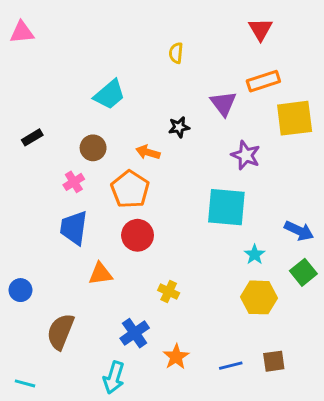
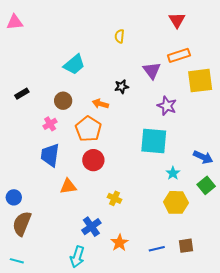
brown semicircle: (60, 332) -> (22, 224), moved

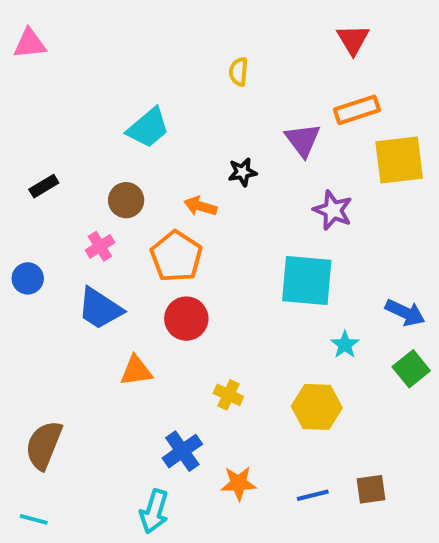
blue trapezoid: (50, 155) -> (100, 309), turned -65
blue circle: (14, 197) -> (28, 278), moved
yellow hexagon: (176, 202) -> (317, 407), moved
orange star: (120, 243) -> (239, 483), turned 30

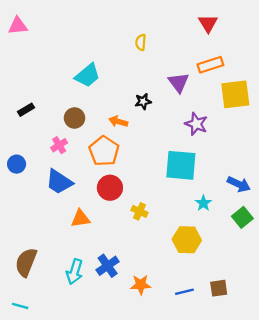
yellow cross: (228, 395) -> (140, 211), moved
cyan arrow: (154, 511) -> (74, 272), moved

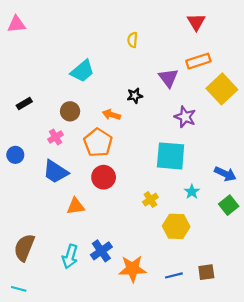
yellow square: (235, 94) -> (222, 89), turned -36
yellow cross: (140, 211) -> (150, 200), moved, turned 32
orange star: (141, 285) -> (133, 269), size x1.4

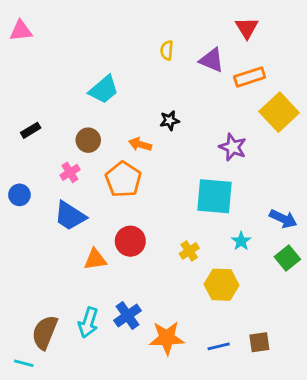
purple triangle: (168, 78) -> (212, 60), moved, turned -30
red circle: (104, 177) -> (130, 241), moved
brown semicircle: (24, 248) -> (45, 332), moved

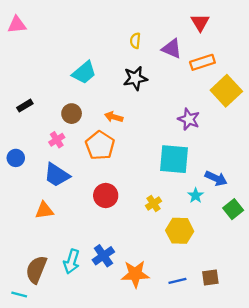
black star: (170, 120) -> (135, 78), moved, size x1.5
blue arrow: (283, 219) -> (216, 178), moved
orange triangle: (95, 259) -> (44, 210), moved

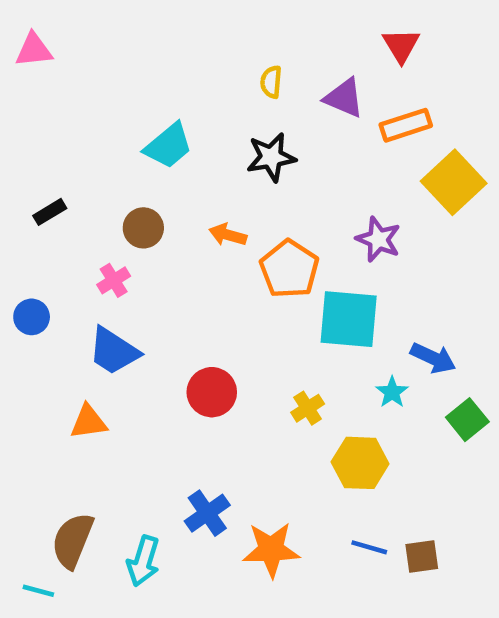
orange pentagon: (100, 145) -> (289, 269), moved
cyan arrow: (72, 262) -> (143, 561), moved
blue line: (177, 281) -> (369, 547), moved, turned 30

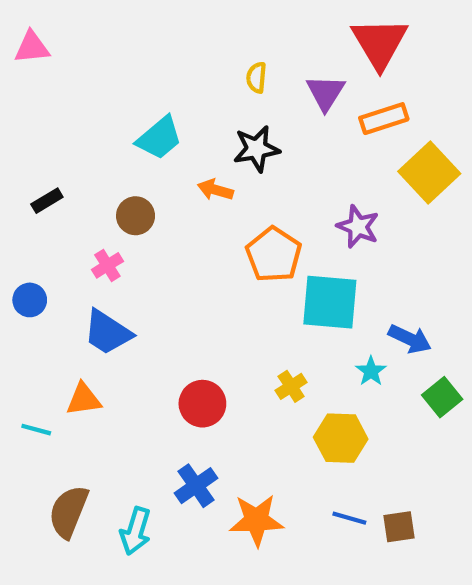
red triangle: (401, 45) -> (380, 43), size x1.6
purple triangle: (344, 98) -> (326, 93), turned 39
orange arrow: (228, 235) -> (215, 190), moved
red circle: (212, 392) -> (202, 404), moved
cyan line: (38, 591) -> (36, 430), moved

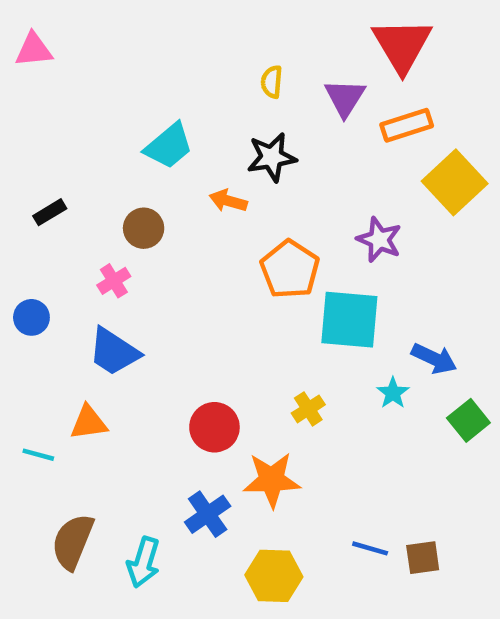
yellow hexagon: (341, 438) -> (274, 576), moved
orange star: (256, 520) -> (272, 480), moved

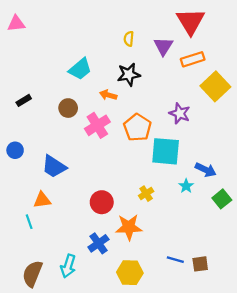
pink cross: (114, 281) -> (97, 125), moved, size x1.6
cyan line: (38, 455) -> (29, 222), moved, turned 56
brown semicircle: (73, 542) -> (32, 274), moved

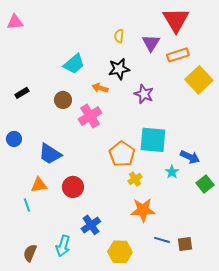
purple star: (180, 113) -> (144, 94), moved
orange pentagon: (137, 128) -> (122, 154), moved
red circle: (102, 202) -> (73, 187), moved
orange star: (129, 227) -> (143, 210), moved
brown semicircle: (32, 274) -> (30, 253), size x0.7

